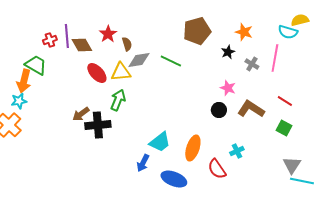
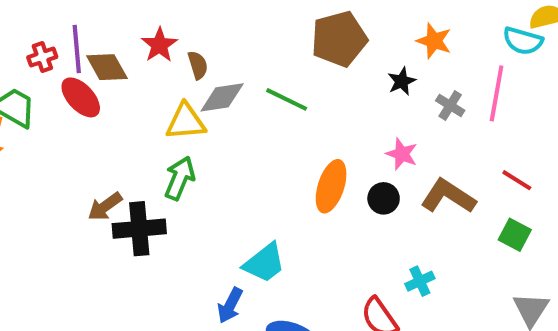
red ellipse: (97, 73) -> (81, 97), moved
orange ellipse: (193, 148) -> (331, 186), moved

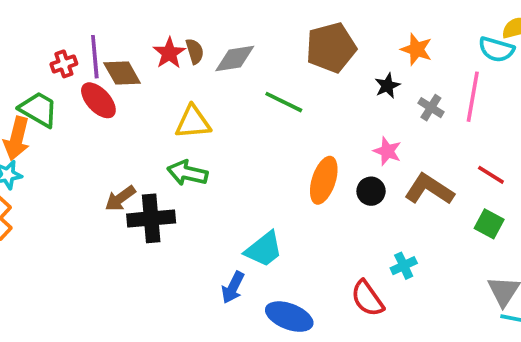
brown semicircle: (198, 65) -> (195, 51), moved
gray diamond: (222, 97) -> (235, 58), moved
green arrow: (180, 178) -> (187, 173), turned -99

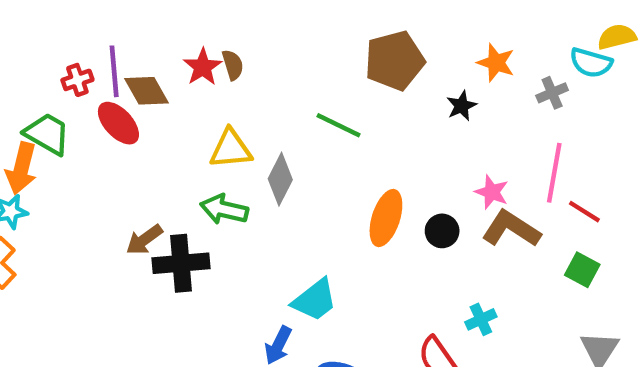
gray diamond: (235, 58) -> (280, 179), moved, turned -54
pink line: (473, 97) -> (554, 173), moved
gray cross: (431, 108) -> (552, 93), moved, turned 35
pink star: (387, 151) -> (492, 192), moved

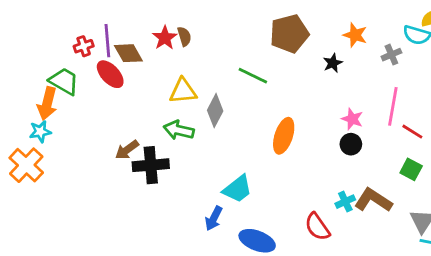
brown L-shape: (511, 229) -> (373, 200), moved
black circle: (442, 231) -> (351, 144), moved

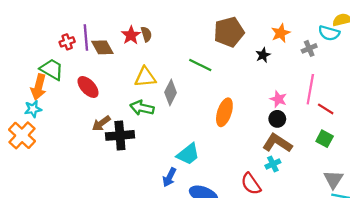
orange star: (355, 35) -> (281, 33), turned 30
red ellipse: (110, 74) -> (88, 87), moved
brown L-shape: (373, 200) -> (277, 143), moved

